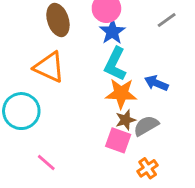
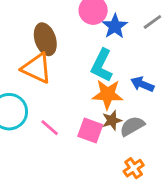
brown ellipse: (58, 20) -> (45, 39), moved
blue star: (112, 32) -> (115, 26), moved
pink square: (118, 140) -> (90, 130), moved
pink line: (46, 162) -> (50, 128), moved

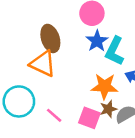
blue star: (115, 26) -> (97, 41), moved
cyan L-shape: (102, 65) -> (115, 51), moved

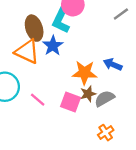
blue star: (97, 41) -> (53, 46), moved
cyan L-shape: (115, 51) -> (61, 20), moved

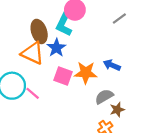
brown star: (88, 94) -> (117, 110), moved
pink line: (38, 100) -> (33, 93), moved
pink square: (70, 102) -> (63, 76), moved

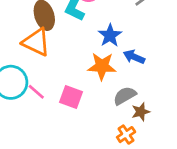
blue star: (56, 48) -> (110, 35), moved
pink square: (63, 76) -> (71, 97), moved

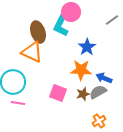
blue arrow: (134, 57) -> (104, 78), moved
pink line: (36, 92) -> (18, 103), moved, turned -32
brown star: (141, 112) -> (83, 94), moved

